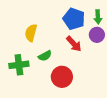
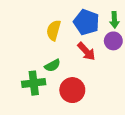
yellow semicircle: (31, 33) -> (54, 30), moved
green cross: (19, 65) -> (34, 83), moved

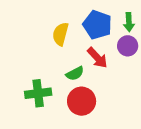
green semicircle: (52, 65) -> (75, 73), moved

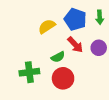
yellow semicircle: (60, 34) -> (47, 26), turned 42
purple circle: (128, 46) -> (99, 48), moved

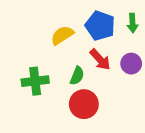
green semicircle: (58, 57) -> (77, 76), turned -40
green cross: (29, 72) -> (35, 81), moved

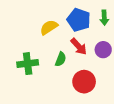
red circle: (84, 104) -> (84, 82), moved

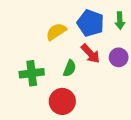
red circle: (84, 82) -> (62, 101), moved

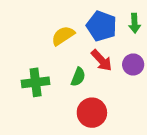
red circle: (62, 101) -> (92, 113), moved

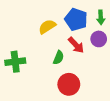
purple circle: (133, 65) -> (99, 39), moved
green cross: (36, 82) -> (15, 62), moved

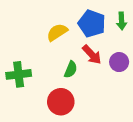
purple circle: (99, 39) -> (119, 62), moved
red circle: (69, 84) -> (61, 102), moved

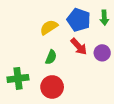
green semicircle: (71, 69) -> (51, 57), moved
green cross: (19, 74) -> (18, 78), moved

